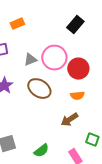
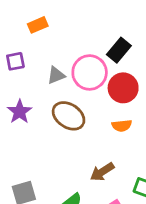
black rectangle: (75, 25) -> (119, 50), moved
brown arrow: (69, 120) -> (102, 172), moved

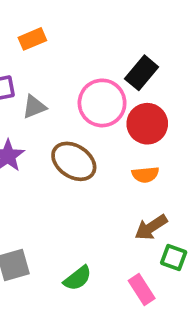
gray triangle: (56, 75) -> (34, 107), moved
brown arrow: (102, 172) -> (151, 227), moved

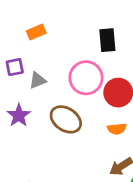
black rectangle: (142, 73) -> (107, 40), moved, turned -45

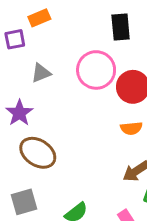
purple square: (15, 67) -> (15, 39), moved
brown ellipse: (66, 119) -> (38, 153), moved

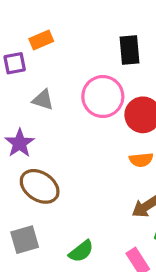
gray triangle: (41, 73) -> (43, 100), turned 40

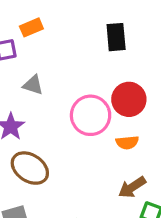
pink circle: (103, 97) -> (91, 115), moved

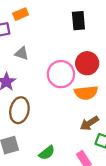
orange semicircle: (127, 142) -> (86, 93), size x1.5
brown ellipse: (30, 168) -> (19, 110), turned 70

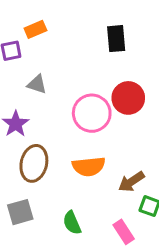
orange semicircle: (86, 93) -> (89, 166), moved
green semicircle: (47, 153) -> (72, 223), turned 105

